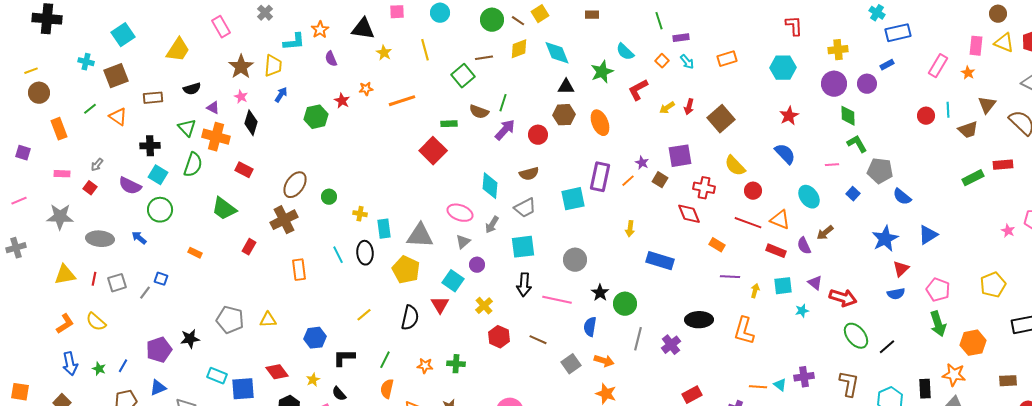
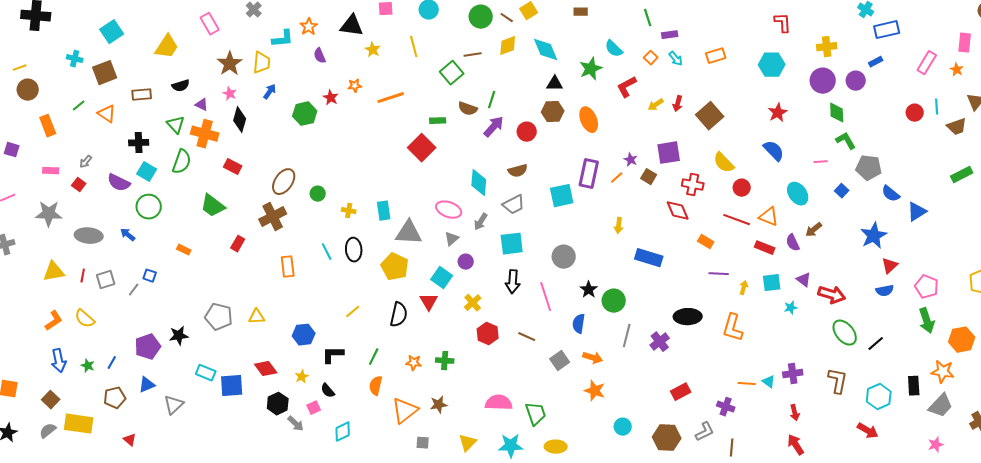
cyan rectangle: (384, 229) -> (384, 211), moved
blue triangle: (928, 235) -> (917, 212), moved
pink line: (557, 300) -> (546, 297), turned 60

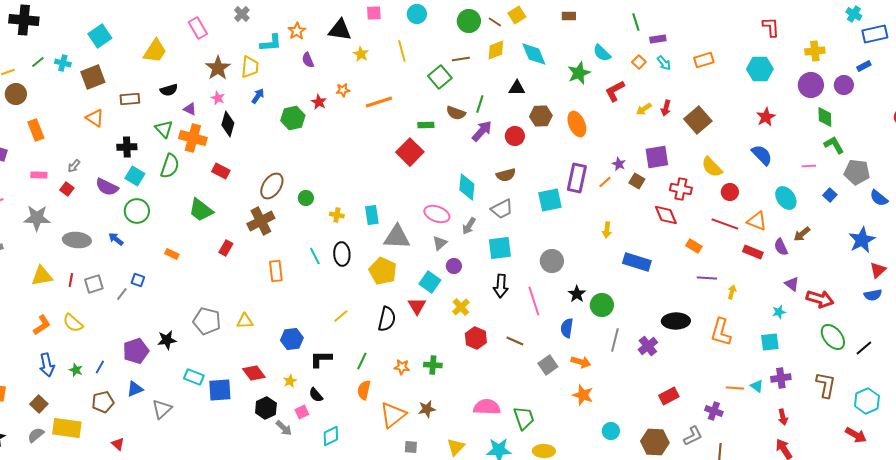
black triangle: (555, 84) -> (517, 88), moved
green line: (79, 106) -> (38, 62), moved
cyan square: (772, 283) -> (770, 342), moved

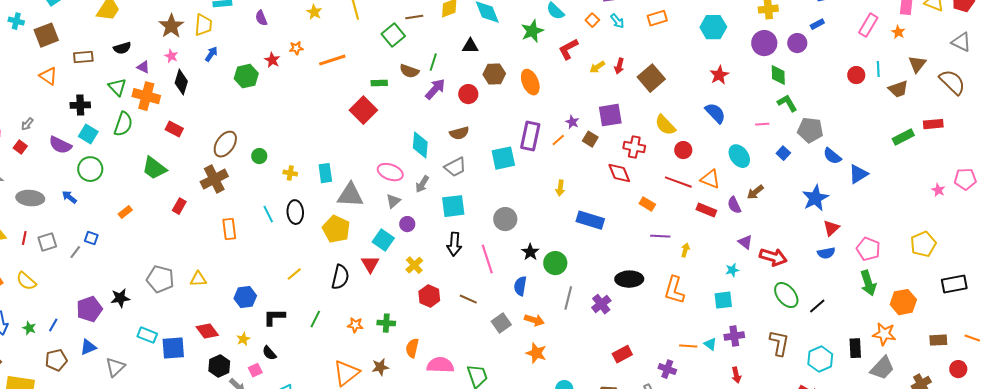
orange rectangle: (172, 254) -> (125, 212), turned -64
orange semicircle: (364, 390) -> (412, 348), moved

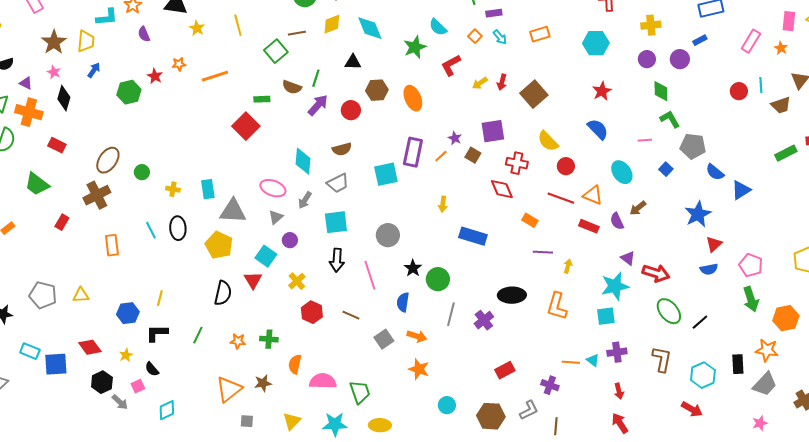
purple circle: (764, 43) -> (647, 59), size x0.7
cyan star: (732, 270) -> (615, 286), size x2.0
yellow line: (294, 274) -> (160, 298), moved, turned -35

